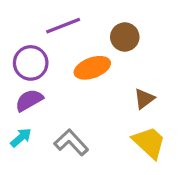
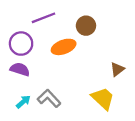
brown triangle: (144, 99) -> (117, 69), moved
purple semicircle: (29, 100) -> (20, 69), turned 48
cyan arrow: (21, 138) -> (23, 102), moved

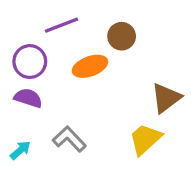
brown triangle: (117, 69) -> (166, 98), size x1.5
yellow trapezoid: (103, 98) -> (145, 139), turned -85
cyan arrow: (23, 102) -> (20, 150), moved

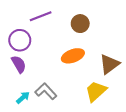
orange ellipse: (90, 66) -> (73, 56), moved
purple semicircle: (28, 98) -> (19, 64), turned 42
cyan arrow: (20, 150) -> (23, 98), moved

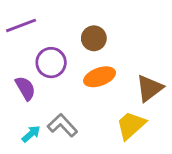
purple line: (41, 16) -> (21, 25), moved
brown circle: (80, 24) -> (94, 38), moved
purple circle: (20, 40) -> (51, 63), moved

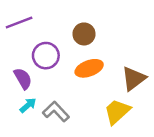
cyan arrow: (31, 134) -> (28, 105), moved

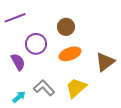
cyan arrow: (28, 105) -> (19, 97), moved
yellow trapezoid: (117, 112) -> (76, 88), moved

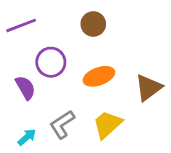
brown circle: (66, 27) -> (93, 24), moved
gray L-shape: (44, 88) -> (62, 124), turned -80

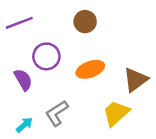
yellow trapezoid: (107, 124) -> (116, 113), moved

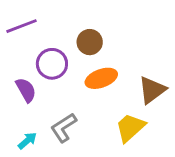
brown circle: (85, 22) -> (90, 42), moved

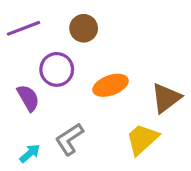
brown circle: (90, 42) -> (84, 28), moved

